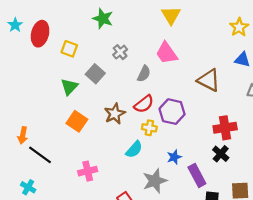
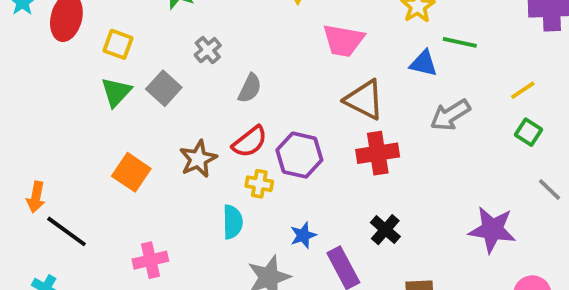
pink trapezoid: (167, 53) -> (343, 41), moved, turned -45
green triangle: (69, 87) -> (116, 92), moved
red cross: (225, 128) -> (378, 153), moved
cyan semicircle: (134, 149) -> (233, 222), turned -42

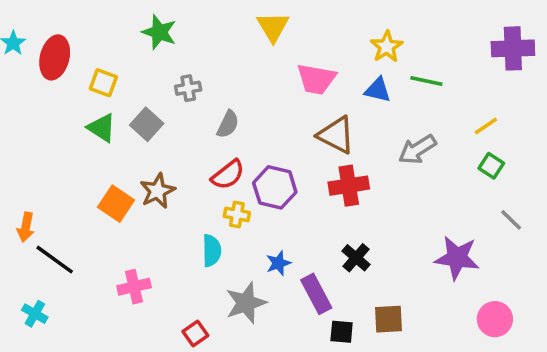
gray cross: (208, 50) -> (188, 88), turned 30
blue triangle: (423, 63) -> (378, 90), moved
green triangle: (116, 92) -> (102, 128), turned -40
brown star: (198, 159) -> (157, 191), moved

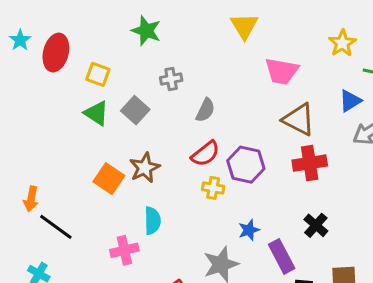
blue triangle: (378, 90) -> (350, 101), moved, turned -45
cyan semicircle: (212, 251) -> (152, 221), moved

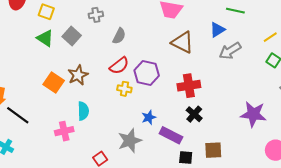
red cross: (310, 163) -> (189, 86), moved
purple rectangle: (282, 256) -> (171, 135), turned -35

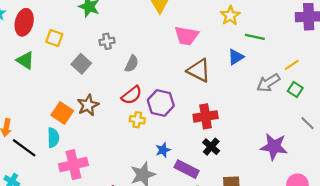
green triangle: (45, 38) -> (25, 60), moved
gray arrow: (230, 51) -> (268, 83), moved
cyan semicircle: (83, 111) -> (53, 138), moved
pink cross: (64, 131) -> (73, 165), size x1.4

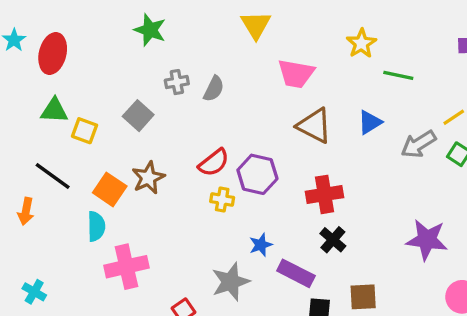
yellow square: (54, 38) -> (85, 131), moved
blue triangle: (236, 57) -> (370, 122), moved
green triangle: (25, 60) -> (54, 111), turned -30
gray semicircle: (132, 64) -> (214, 89), moved
black line: (24, 148) -> (53, 176), moved

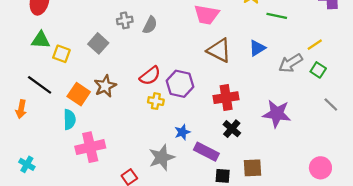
purple star: (427, 240) -> (277, 114), moved

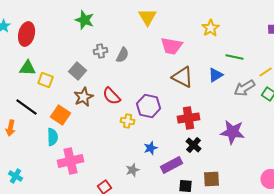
green line: (277, 16) -> (235, 57), moved
red semicircle: (150, 76) -> (112, 96), moved, turned 84
brown star: (105, 86) -> (84, 97), moved
purple rectangle: (206, 152) -> (172, 165), turned -55
gray star: (162, 157) -> (133, 170), size x0.6

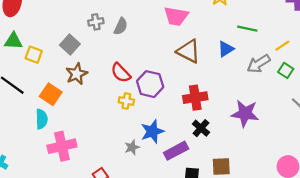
red semicircle: (112, 96) -> (121, 73), moved
blue star: (151, 148) -> (152, 132), size x1.5
gray star: (133, 170) -> (132, 147), moved

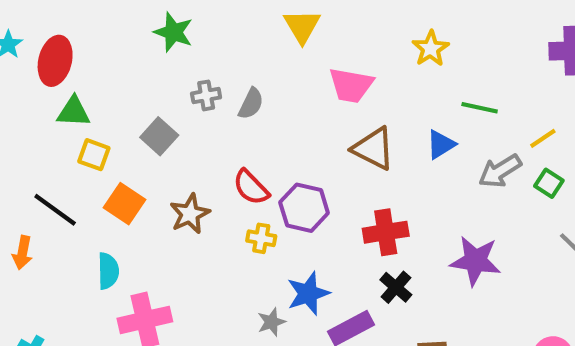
green triangle: (13, 41) -> (73, 112), moved
brown star: (77, 74) -> (190, 214), moved
orange square: (51, 94) -> (124, 204), moved

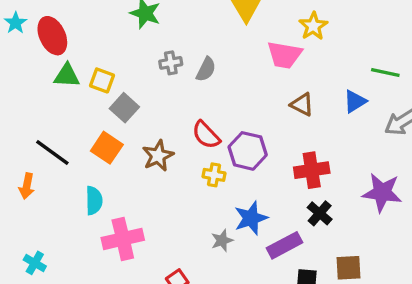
yellow star: (431, 49) -> (313, 26), moved
red ellipse: (55, 61) -> (52, 36), turned -39
gray square: (159, 136) -> (124, 108), moved
brown triangle: (373, 149) -> (302, 104), size x0.7
yellow square: (94, 155) -> (102, 80), moved

